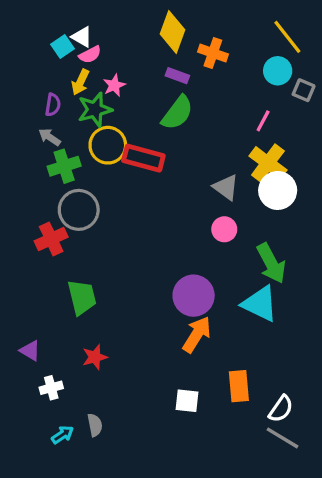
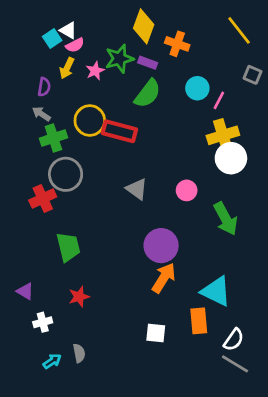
cyan circle: (278, 71) -> (197, 88), moved
green star: (95, 110) -> (119, 59), moved
yellow cross: (268, 163) -> (223, 135), turned 36
gray triangle: (226, 187) -> (137, 189), moved
cyan triangle: (260, 304) -> (216, 291), moved

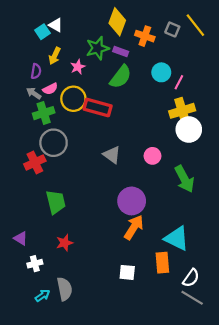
pink semicircle: (75, 45) -> (50, 89), moved
pink star: (95, 71) -> (78, 67), moved
gray square: (252, 75) -> (172, 29), moved
gray semicircle: (79, 353) -> (65, 289), size x1.5

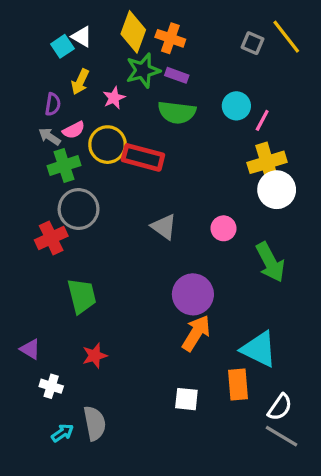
yellow diamond: (117, 22) -> (133, 32), moved
orange cross: (145, 36) -> (170, 38), moved
green semicircle: (121, 77) -> (177, 112), turned 60
white cross: (35, 264) -> (51, 386), turned 32

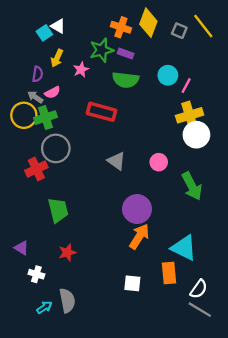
yellow diamond: (133, 32) -> (148, 23), moved
yellow circle: (108, 145) -> (24, 115), moved

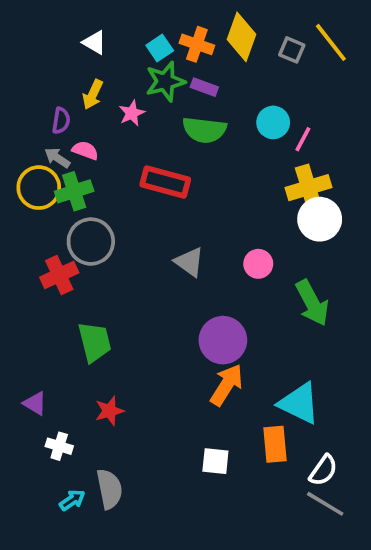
cyan square: (44, 33) -> (160, 48), moved
pink semicircle: (52, 92) -> (85, 150), turned -133

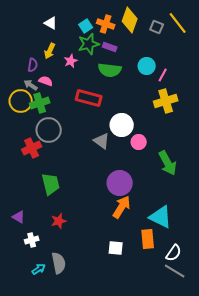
white circle: (320, 219) -> (122, 125), moved
white cross: (59, 446) -> (32, 240), turned -32

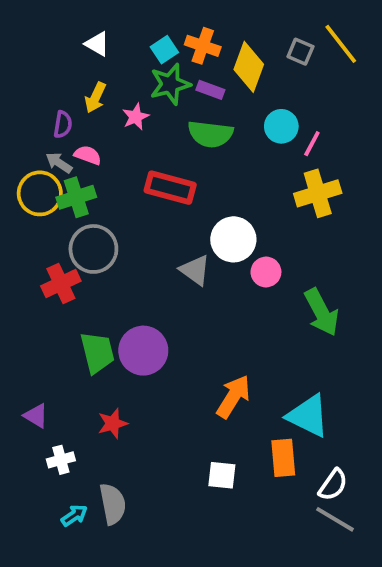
yellow diamond: (130, 20) -> (249, 67), moved
purple circle: (120, 183) -> (143, 351), moved

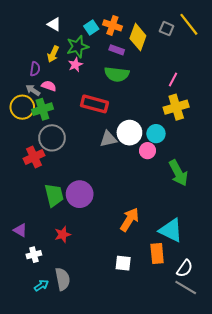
green star: (170, 84) -> (77, 47), moved
cyan circle: (281, 126) -> (156, 134), moved
gray triangle: (195, 270) -> (108, 139), moved, turned -48

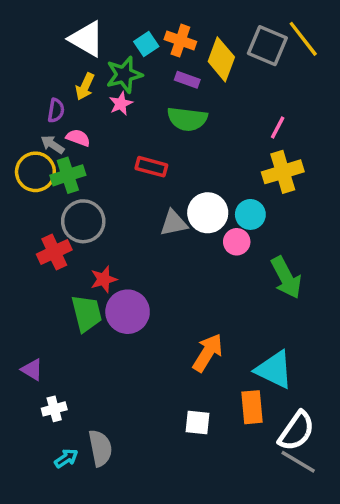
white triangle: (54, 24) -> (87, 39), size x1.6
gray square: (167, 29) -> (267, 46), size x1.6
red rectangle: (94, 104) -> (151, 167), size x0.7
red star: (63, 234) -> (104, 279), moved
white semicircle: (185, 268) -> (296, 431), size x1.4

